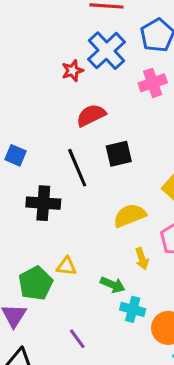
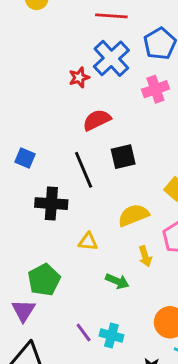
yellow triangle: (66, 266) -> (88, 242), moved
cyan cross: (133, 309) -> (111, 335), moved

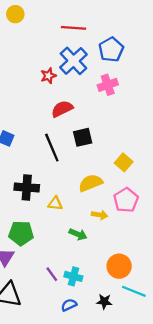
black cross: (51, 204) -> (27, 187), moved
yellow arrow: (145, 256) -> (100, 215), turned -63
green pentagon: (44, 280) -> (21, 233), turned 30

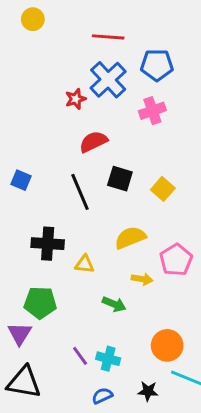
blue pentagon: (111, 49) -> (157, 65), turned 30
black square: (83, 137) -> (120, 179), turned 30
yellow square: (124, 162) -> (163, 189), moved

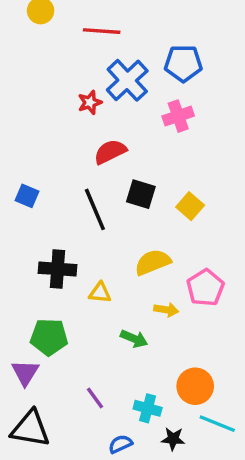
red line: (108, 37) -> (102, 31), moved
cyan cross: (108, 359) -> (148, 408), moved

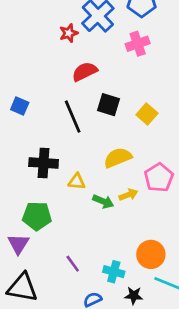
yellow arrow: (166, 310) -> (128, 195), turned -30
green arrow: (134, 339) -> (103, 201), moved

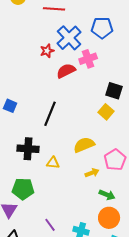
pink cross: (138, 44) -> (88, 59), moved
red semicircle: (85, 72) -> (66, 71), moved
black square: (108, 105) -> (114, 91), moved
black line: (73, 117) -> (50, 114), turned 45
green arrow: (103, 201) -> (107, 195), moved

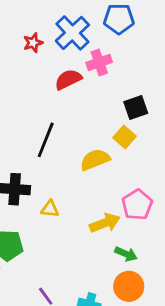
red star: (47, 51) -> (33, 43), moved
black square: (114, 91) -> (136, 108), turned -36
yellow semicircle: (84, 145) -> (95, 160), moved
yellow arrow: (92, 173) -> (105, 223), size x1.5

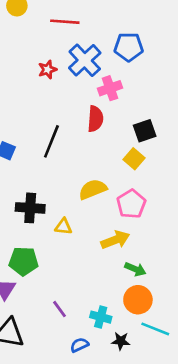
red semicircle: (68, 79) -> (95, 119), moved, turned 120
black line: (46, 140) -> (51, 141), moved
yellow semicircle: (95, 160) -> (93, 189), moved
pink pentagon: (137, 205) -> (131, 204), moved

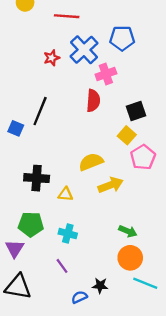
black line: (51, 141) -> (40, 111), moved
pink pentagon: (131, 204) -> (143, 157), moved
yellow arrow: (115, 240) -> (111, 185), moved
cyan cross: (101, 317) -> (68, 234), moved
black star: (121, 341) -> (100, 286), moved

